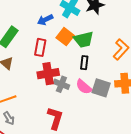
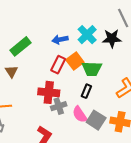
red rectangle: (40, 47) -> (58, 65), moved
gray cross: (61, 84) -> (59, 106), turned 35

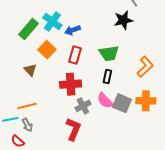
cyan cross: (87, 35) -> (52, 22), moved
green rectangle: (20, 46) -> (28, 29), moved
orange square: (75, 61) -> (47, 50), moved
gray cross: (59, 106) -> (83, 106), moved

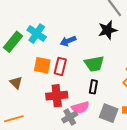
blue arrow: (73, 30) -> (68, 41), moved
orange square: (47, 50) -> (42, 65), moved, turned -30
pink semicircle: (105, 101) -> (80, 107), moved, turned -60

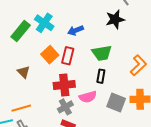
orange square: (42, 65) -> (50, 55), turned 36
gray cross: (70, 117) -> (65, 107), moved

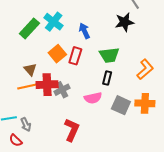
blue arrow: (76, 30) -> (84, 31), turned 84
red cross: (64, 85) -> (47, 85), moved
gray cross: (65, 107) -> (62, 90), moved
orange line: (21, 108) -> (27, 86), moved

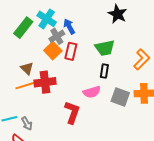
black star: (125, 22) -> (117, 14), turned -30
blue arrow: (84, 31) -> (69, 26), moved
gray cross: (62, 90) -> (57, 36), moved
red L-shape: (72, 130) -> (72, 112), moved

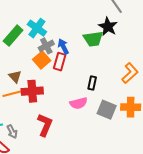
blue arrow: (69, 26) -> (63, 47), moved
green trapezoid: (105, 48) -> (93, 39), moved
red L-shape: (72, 112) -> (45, 125), moved

